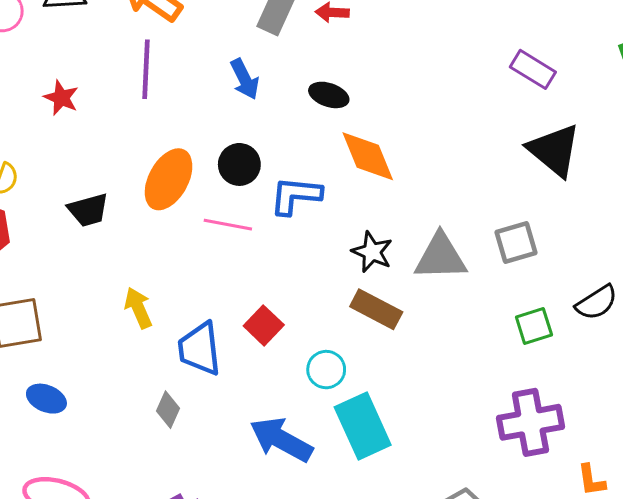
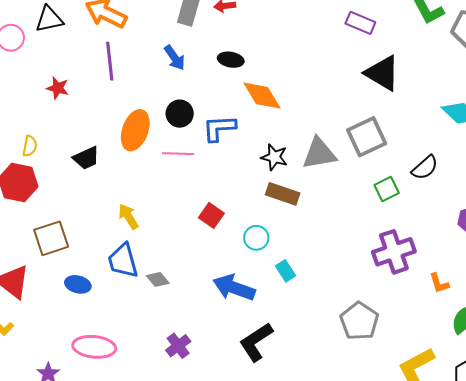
gray square: (516, 243) -> (367, 137), size x1.4
blue trapezoid: (200, 349) -> (123, 261), moved
gray diamond: (168, 410) -> (158, 279), turned -55
cyan rectangle: (363, 426) -> (285, 271), size x0.5

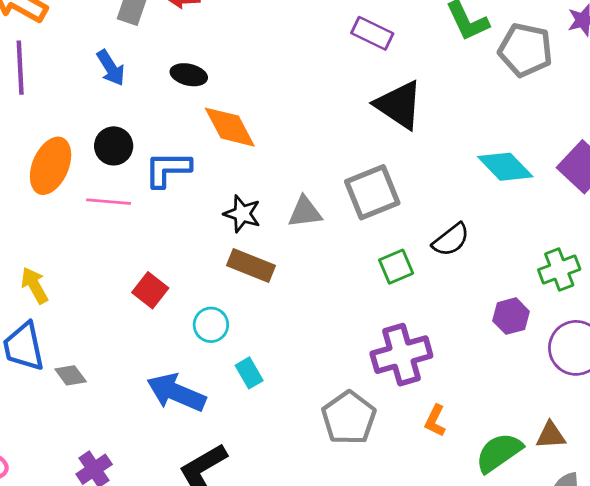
gray triangle: (319, 153) -> (305, 212), size x0.7
orange L-shape: (439, 283) -> (435, 421), moved, turned 40
gray pentagon: (359, 321) -> (349, 418), moved

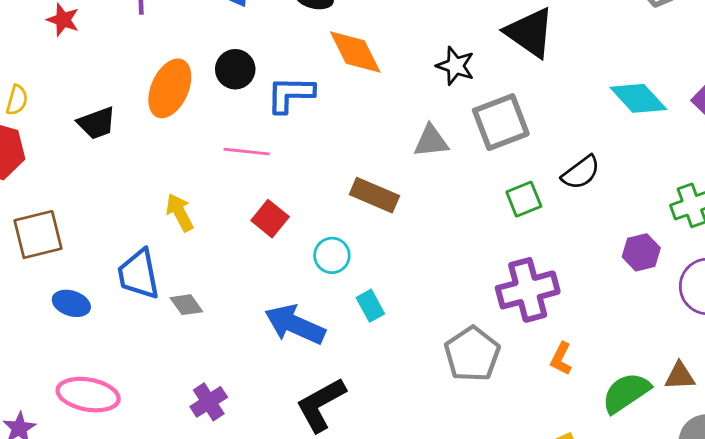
pink line: (108, 202) -> (247, 152), moved
black star: (242, 214) -> (455, 66), moved
yellow arrow: (34, 285) -> (180, 212), moved

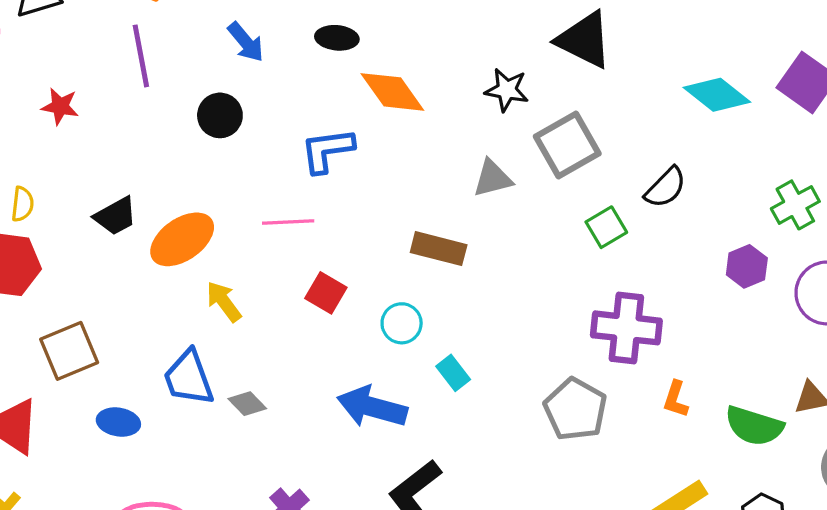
black circle: (235, 69) -> (220, 115), moved
orange ellipse: (170, 88) -> (182, 239), moved, turned 40
purple cross: (528, 290) -> (626, 328), turned 30
green semicircle: (626, 393) -> (754, 426), turned -120

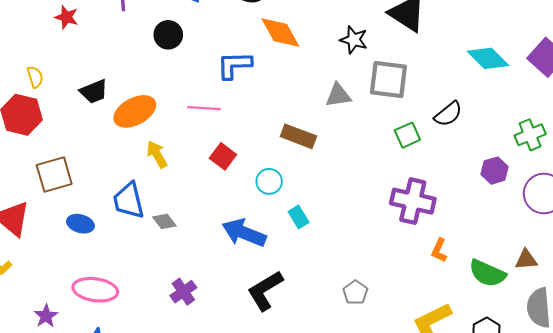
gray square: (567, 145) -> (388, 79), turned 30
yellow semicircle: (22, 204) -> (35, 77), turned -30
gray pentagon: (575, 409) -> (355, 292), moved, size x0.6

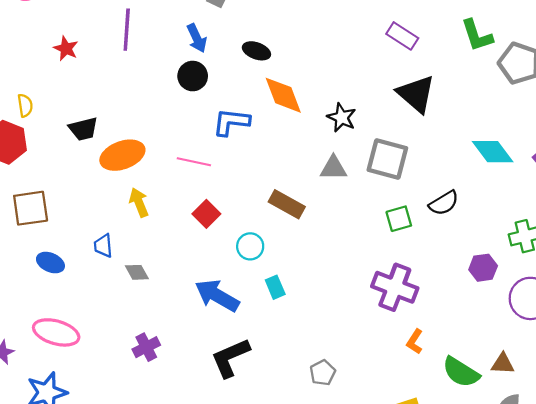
black circle: (168, 35) -> (193, 76), moved
black star: (354, 40) -> (342, 118), moved
blue trapezoid: (129, 201) -> (103, 246), size x0.6

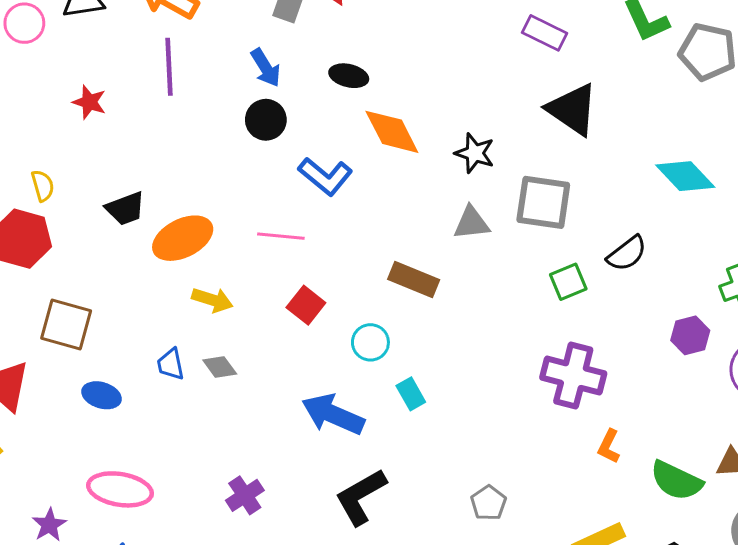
blue L-shape: (231, 122) -> (325, 176), turned -141
yellow arrow: (139, 202) -> (212, 300), turned 136
brown square: (31, 208) -> (66, 325), turned 30
gray diamond: (137, 272) -> (220, 367), moved

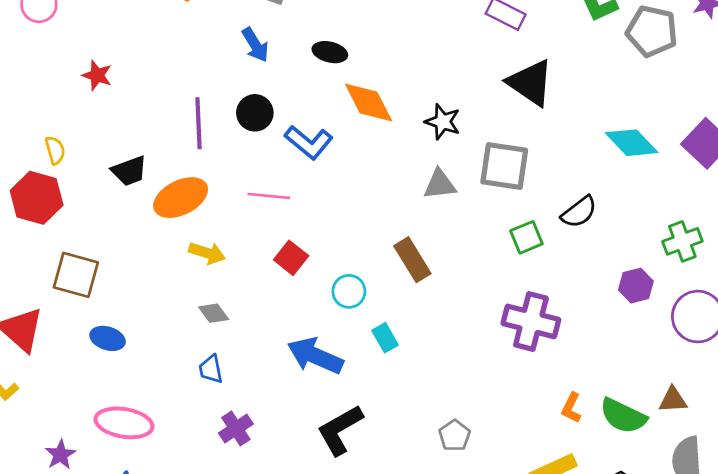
purple line: (169, 67) -> (199, 123), moved
black circle: (266, 120) -> (255, 113), moved
brown rectangle: (414, 279) -> (412, 260), moved, turned 36
blue trapezoid: (171, 364) -> (211, 369), moved
orange L-shape: (609, 446) -> (571, 408), moved

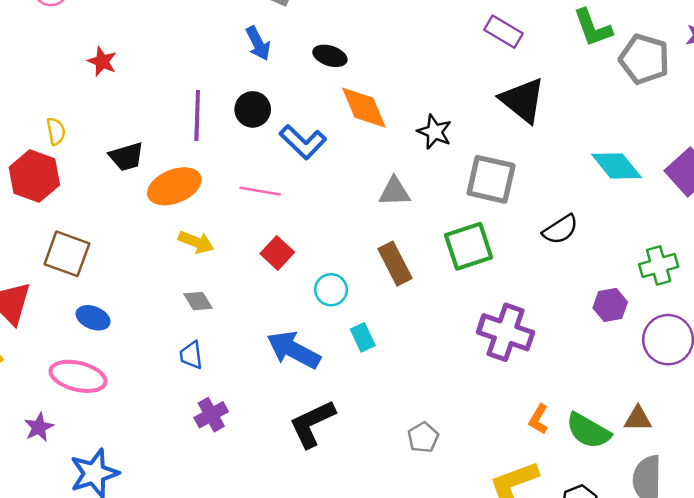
gray triangle: (440, 184) -> (394, 192), moved
green square: (526, 237) -> (469, 246), moved, size x1.5
pink ellipse: (124, 423) -> (78, 376), moved

